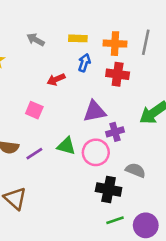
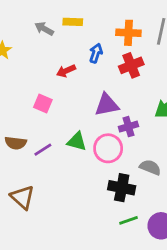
yellow rectangle: (78, 38) -> (73, 22), moved
red cross: (118, 74) -> (131, 65), turned -30

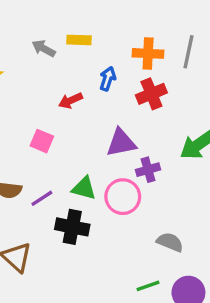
gray semicircle: (150, 167) -> (170, 242), moved
black cross: (122, 188) -> (72, 227), moved

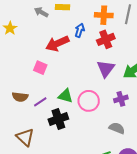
red arrow: (71, 101) -> (57, 43), size x1.6
purple triangle: (121, 143) -> (106, 69), moved, turned -42
purple cross: (148, 170) -> (121, 99), moved
black cross: (72, 227) -> (58, 119), turned -30

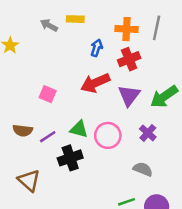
red arrow: (57, 43) -> (95, 83), moved
purple cross: (121, 99) -> (148, 133), turned -32

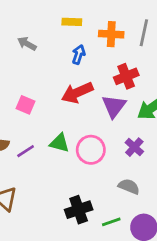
yellow rectangle: (75, 19) -> (72, 22), moved
gray arrow: (49, 25) -> (27, 44), moved
red cross: (129, 59) -> (126, 76), moved
black cross: (70, 158) -> (79, 210), moved

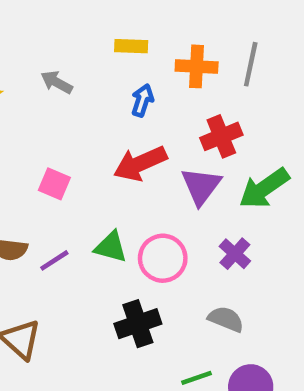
black cross: (79, 210) -> (138, 324), moved

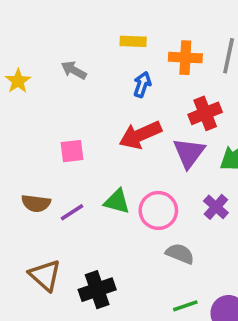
pink square: (54, 184) -> (72, 151), turned -30
gray semicircle: (226, 319) -> (180, 254), moved
black cross: (138, 324) -> (97, 290), moved

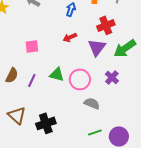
red arrow: (140, 135) -> (70, 37), size x0.6
brown semicircle: (36, 203) -> (12, 75), turned -70
purple line: (72, 212) -> (32, 80), turned -32

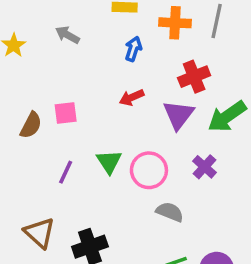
green triangle: (57, 74) -> (109, 162), turned 42
brown semicircle: (12, 75) -> (31, 125), moved

